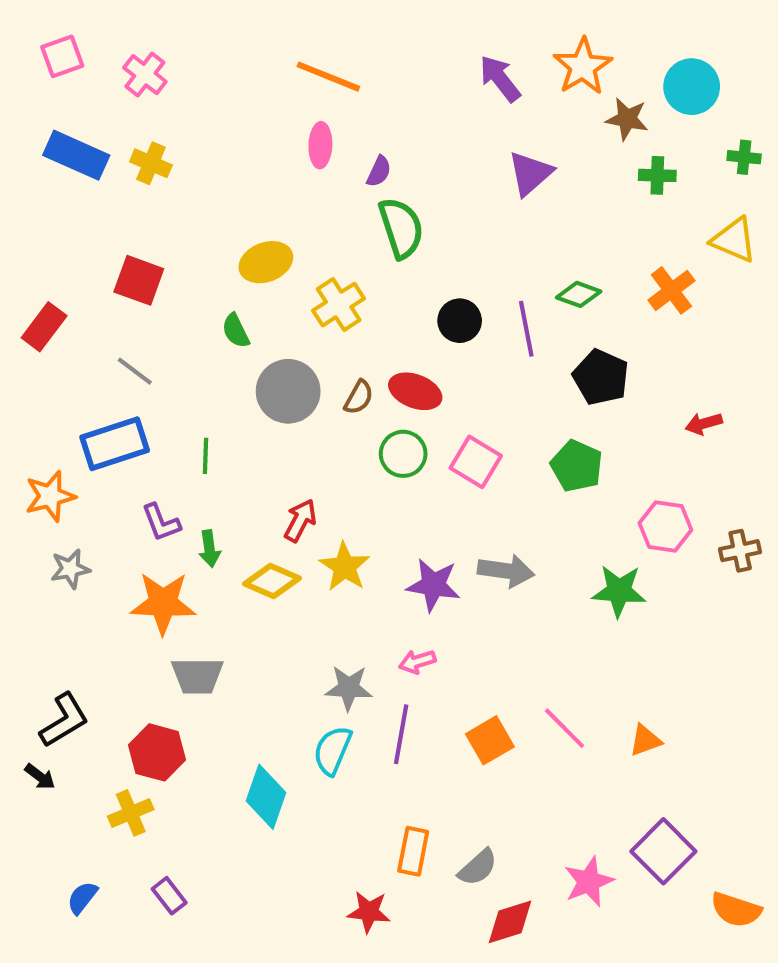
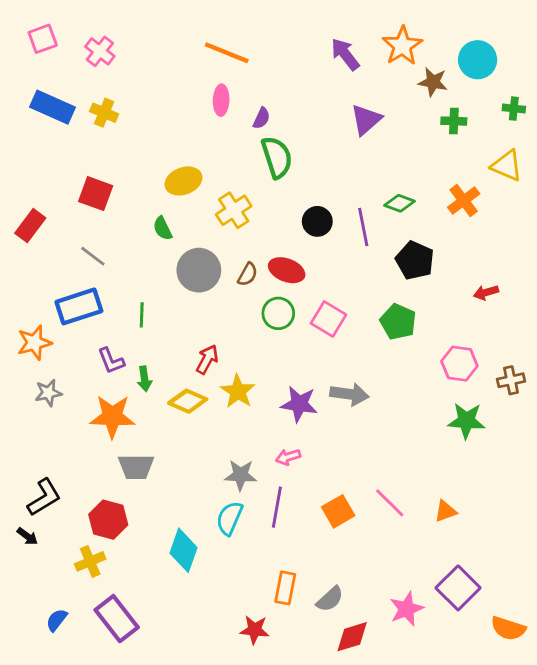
green star: (619, 591) -> (466, 421), moved
purple rectangle: (169, 896) -> (117, 619), size x1.8

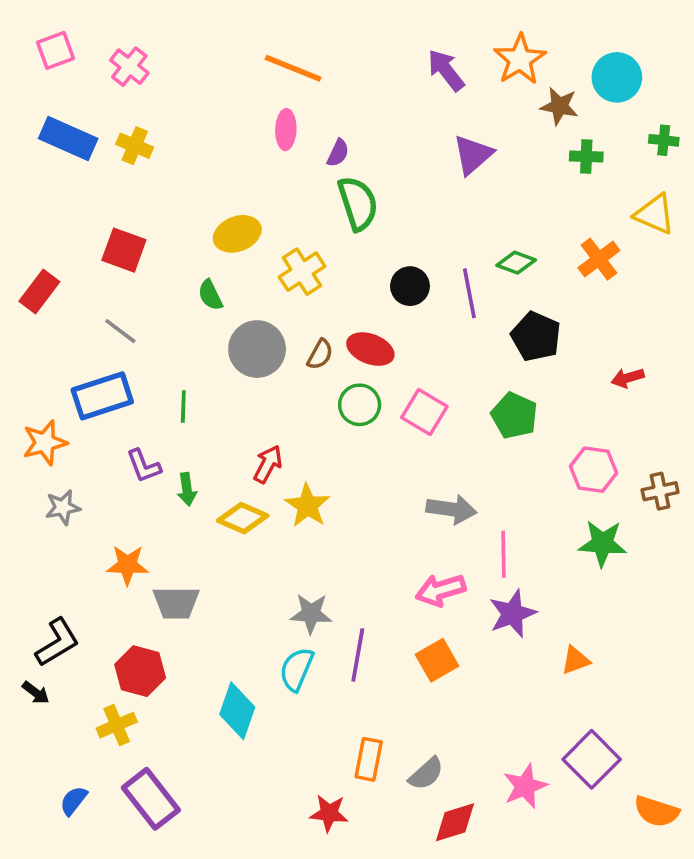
purple star: (299, 404) -> (513, 614), moved, turned -30
orange star: (112, 417) -> (127, 565), moved, size x0.7
pink arrow: (288, 457) -> (441, 590), moved, size x1.5
pink line: (390, 503) -> (504, 554), moved, turned 44

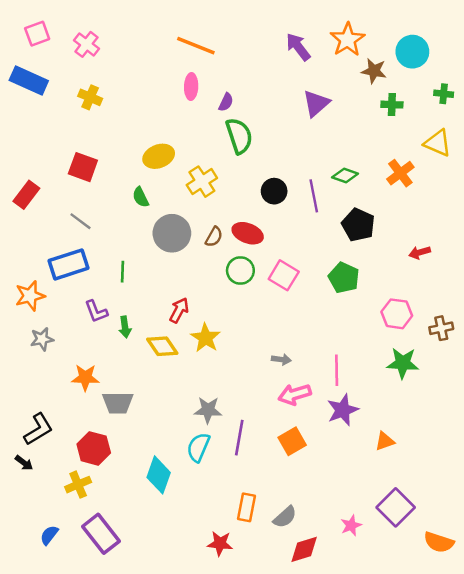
blue rectangle: (68, 139) -> (29, 81), moved
gray arrow: (451, 509) -> (281, 359), moved, size x0.6
yellow diamond: (243, 518) -> (162, 346), turned 32
pink star: (525, 786) -> (351, 525), size x0.7

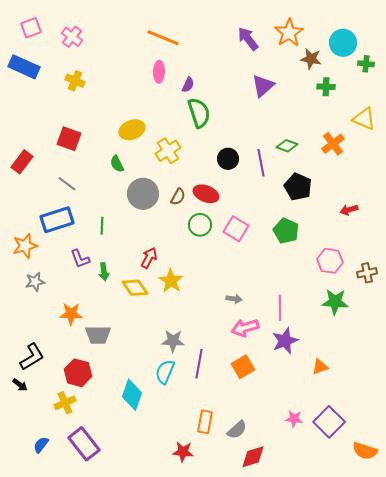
green cross: (444, 94) -> (366, 64), moved
pink star: (351, 525) -> (294, 419), moved, turned 30

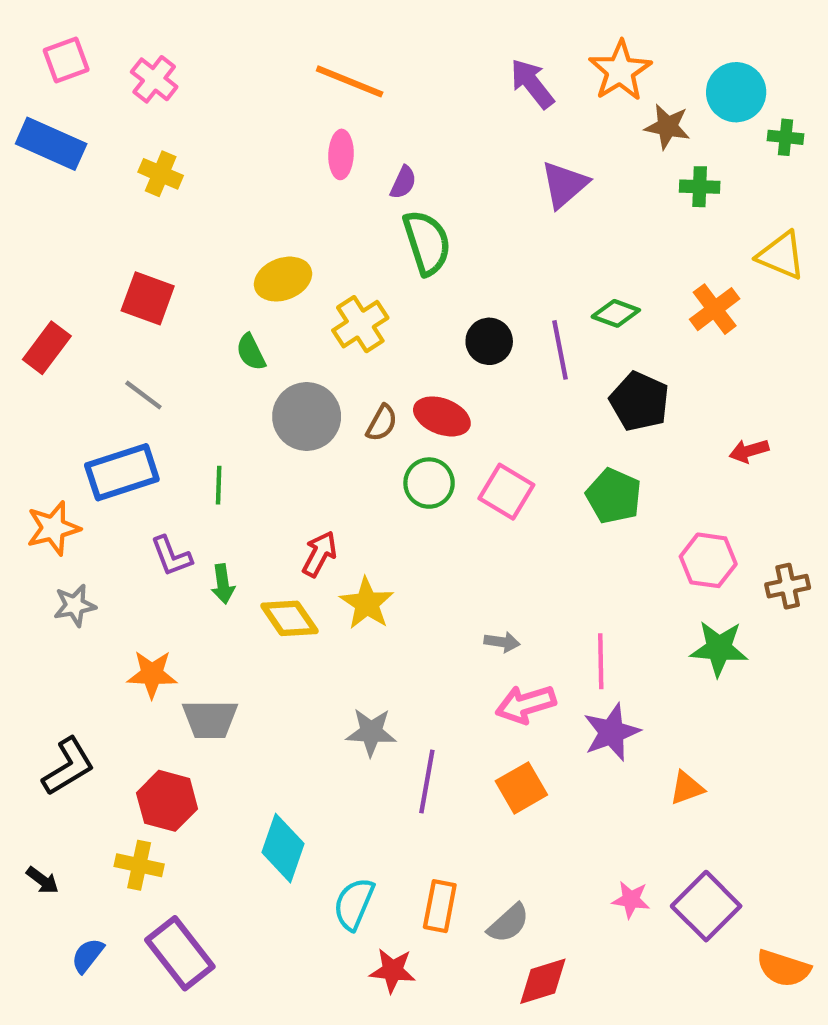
cyan semicircle: (165, 372) -> (354, 904), moved
black arrow: (20, 385) -> (42, 880), moved
yellow cross: (65, 403) -> (139, 865), turned 35

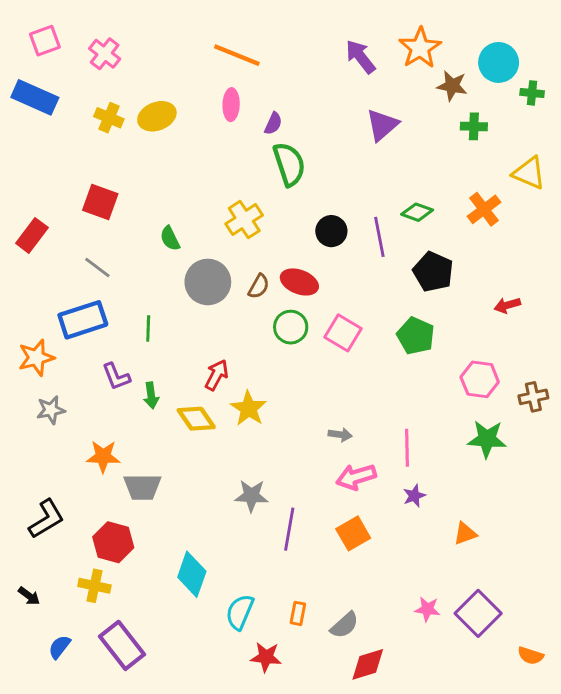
yellow ellipse: (283, 279) -> (157, 116), moved
purple star: (612, 732) -> (414, 496), size x0.6
orange rectangle: (440, 906) -> (298, 613), size x0.7
orange semicircle: (783, 968) -> (531, 656), size x0.7

